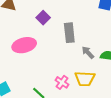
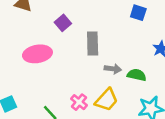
gray arrow: (88, 52) -> (113, 69), turned 136
yellow trapezoid: (85, 79) -> (107, 100), turned -55

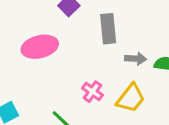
pink cross: (79, 102) -> (92, 92), moved

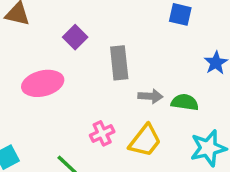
pink cross: (92, 92) -> (102, 133), turned 30

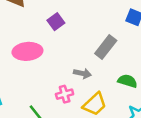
gray rectangle: (119, 63) -> (106, 47), moved, turned 35
gray arrow: (150, 96) -> (82, 73), moved

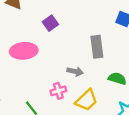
gray rectangle: (106, 47) -> (97, 47), turned -45

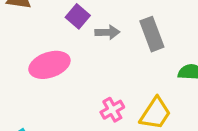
gray arrow: (75, 71) -> (107, 32), moved

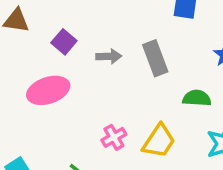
purple square: (78, 16) -> (64, 42), moved

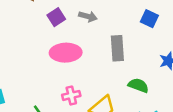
gray arrow: (109, 56) -> (88, 16), moved
pink ellipse: (48, 90) -> (66, 53), moved

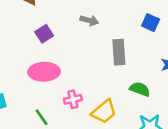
purple square: (56, 17) -> (44, 34), moved
pink ellipse: (66, 53) -> (44, 72), moved

